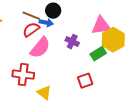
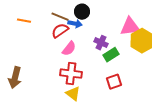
pink semicircle: (40, 48) -> (69, 49), size x0.7
green rectangle: (98, 54) -> (111, 55), moved
red cross: (23, 75) -> (71, 74), moved

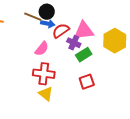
black circle: (82, 12) -> (47, 12), moved
pink triangle: (130, 27) -> (84, 31), moved
red semicircle: (60, 31) -> (61, 31), moved

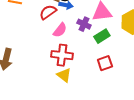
red semicircle: (61, 31) -> (48, 12), moved
purple cross: (74, 43) -> (84, 24), moved

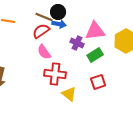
pink semicircle: (60, 30) -> (44, 52), moved, turned 105
yellow triangle: (64, 75) -> (69, 94), moved

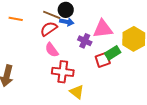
green rectangle: (95, 55) -> (113, 53), moved
red square: (98, 82) -> (103, 60), moved

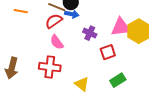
pink triangle: (103, 29) -> (121, 27), moved
green rectangle: (113, 53) -> (118, 80), moved
red cross: (63, 72) -> (50, 67), moved

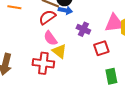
green rectangle: (118, 80) -> (111, 76), turned -70
yellow triangle: (82, 84) -> (59, 51), moved

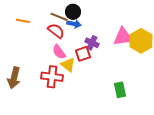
red semicircle: (47, 17) -> (56, 31), turned 72
red square: (101, 48) -> (83, 54), moved

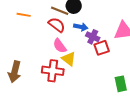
blue arrow: (74, 24) -> (81, 27), moved
red square: (83, 54) -> (102, 48), moved

